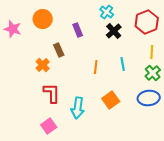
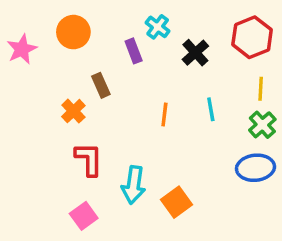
cyan cross: (107, 12) -> (158, 27), moved
pink star: (13, 29) -> (22, 49), turned 30
orange square: (111, 100) -> (176, 202), moved

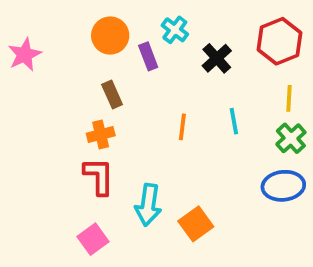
orange circle: (73, 32) -> (110, 36), moved
orange cross: (73, 111) -> (101, 134), moved, turned 30

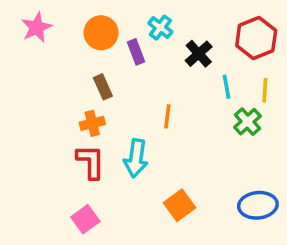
pink star: (25, 55) -> (37, 28), moved
cyan line: (234, 121) -> (227, 87), moved
green cross: (291, 138) -> (247, 122), moved
blue ellipse: (283, 186) -> (258, 205), moved
cyan arrow: (148, 205) -> (136, 158), moved

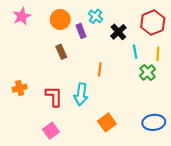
orange cross: (92, 123) -> (20, 88), moved

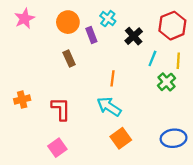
cyan line: (135, 52) -> (152, 58), turned 32
cyan arrow: (81, 94) -> (109, 107), moved, turned 115

